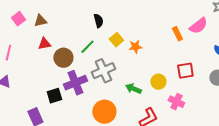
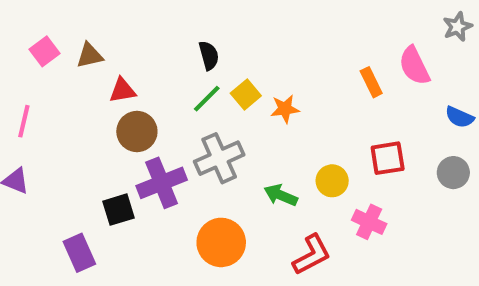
pink semicircle: (198, 26) -> (414, 66), turned 102
red triangle: (44, 44) -> (123, 90), moved
green line: (87, 47) -> (207, 99), moved

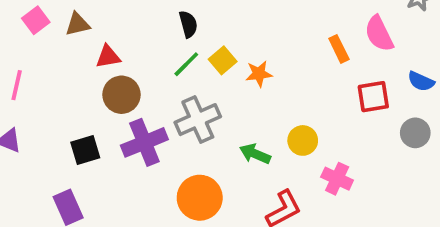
red square: (388, 158) -> (373, 97), moved
black square: (118, 210) -> (85, 150), moved

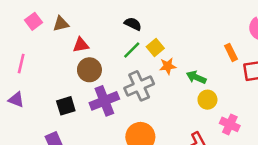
black semicircle: (188, 24) -> (133, 24), turned -49
orange rectangle: (339, 49) -> (231, 52), moved
orange star: (259, 74) -> (168, 66), moved
green arrow: (255, 154) -> (196, 77), moved

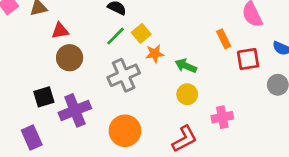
yellow circle: (207, 100) -> (187, 94), moved
purple cross: (104, 101) -> (75, 110), moved
pink cross: (230, 124) -> (222, 117), turned -36

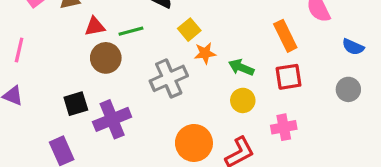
green line: (116, 36) -> (131, 31), moved, turned 30
orange rectangle: (224, 39) -> (285, 36), size x1.4
red square: (248, 59) -> (288, 77), moved
orange circle: (125, 131) -> (194, 143), moved

